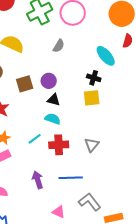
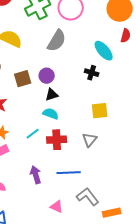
gray semicircle: (59, 46) -> (57, 41), size x1.6
yellow square: (92, 98) -> (100, 111), moved
black triangle: (54, 100) -> (52, 95), turned -32

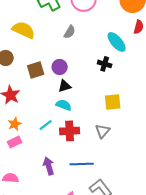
gray semicircle: (57, 41) -> (70, 32), size x0.6

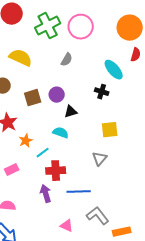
black triangle: (65, 86) -> (71, 112), moved
orange star: (15, 124) -> (26, 141), moved
red cross: (70, 131) -> (56, 171), moved

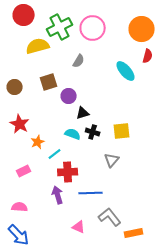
yellow semicircle: (21, 58) -> (38, 46), moved, turned -40
black cross: (102, 92) -> (93, 132), moved
brown square: (33, 98) -> (49, 82), moved

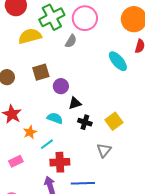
gray semicircle: (79, 61) -> (71, 41), moved
yellow square: (122, 131) -> (114, 121), turned -30
cyan semicircle: (73, 134) -> (55, 118), moved

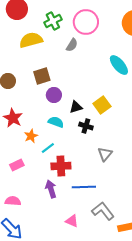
green cross: (52, 17) -> (53, 21), size x0.7
purple circle: (61, 86) -> (54, 95), moved
yellow square: (114, 121) -> (102, 105), moved

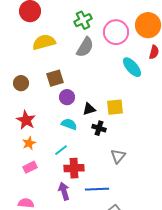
green cross: (53, 21) -> (83, 20), moved
pink circle: (86, 22) -> (116, 32), moved
gray semicircle: (72, 45) -> (85, 47), size x1.5
yellow square: (102, 105) -> (115, 107), turned 30
orange star: (31, 136) -> (29, 143), moved

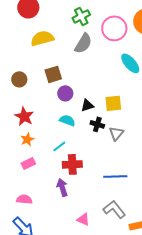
gray triangle: (118, 156) -> (116, 133), moved
blue line: (97, 189) -> (115, 176), moved

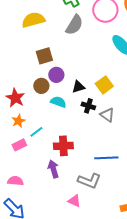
brown circle: (19, 79) -> (41, 86), moved
yellow square: (113, 103) -> (104, 85), turned -30
gray triangle: (116, 133) -> (107, 115), turned -35
cyan line: (59, 146) -> (36, 132), moved
gray L-shape: (114, 209) -> (89, 181), moved, turned 150

